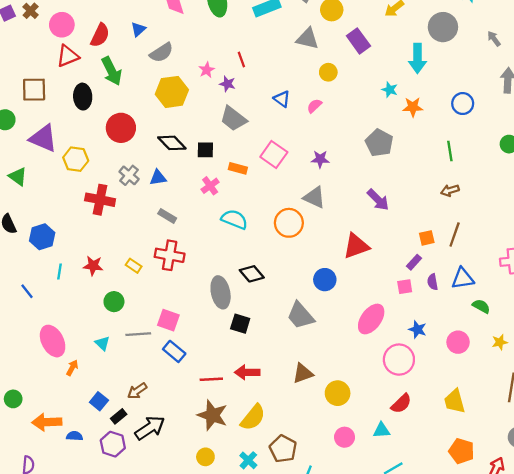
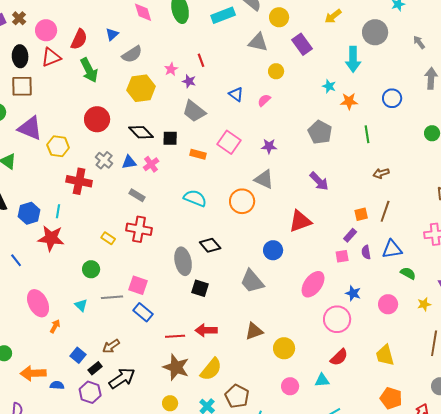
black ellipse: (83, 97) -> (20, 56), moved
green line: (450, 151) -> (367, 134), moved
pink cross: (210, 186) -> (151, 164), moved
red star: (93, 266) -> (51, 238), moved, size x1.5
cyan line: (59, 272) -> (58, 211), moved

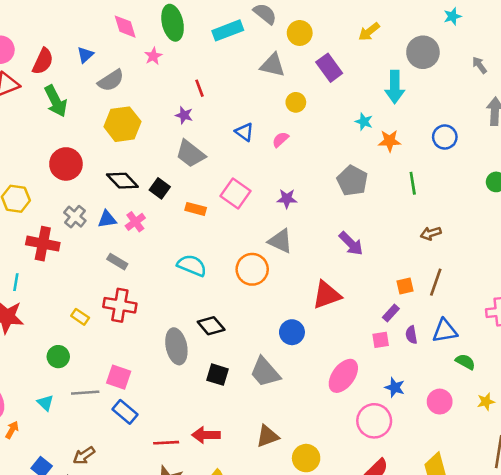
pink star: (171, 69) -> (153, 56), moved
black square: (170, 138) -> (160, 188), turned 35
black square: (200, 288) -> (217, 375), moved

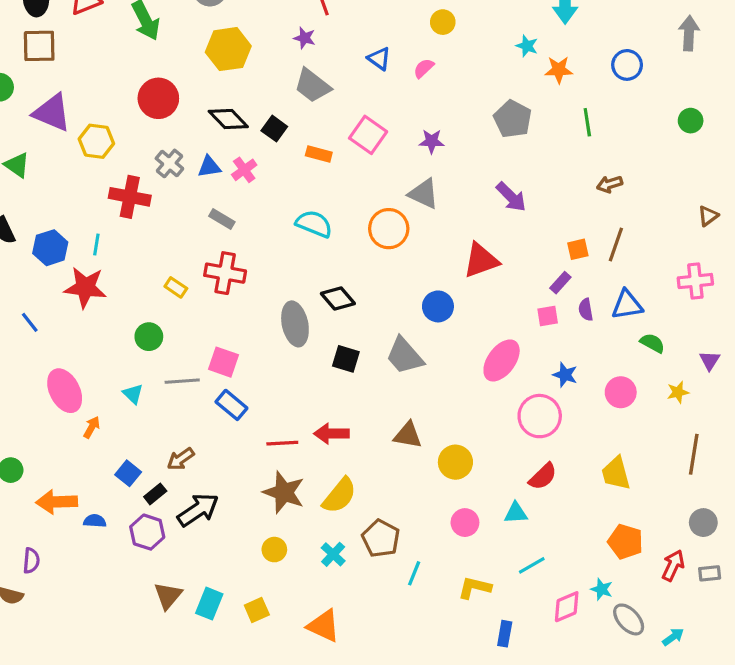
brown triangle: (268, 436) -> (408, 435), turned 30

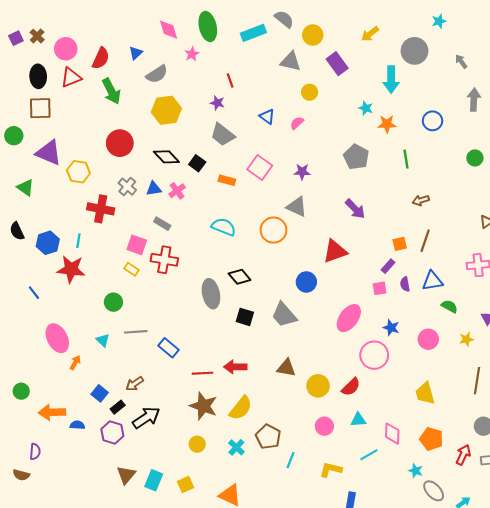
pink square: (224, 362) -> (137, 245), moved
red semicircle: (543, 476) -> (351, 387), moved
pink diamond: (567, 607) -> (392, 434), moved, turned -65

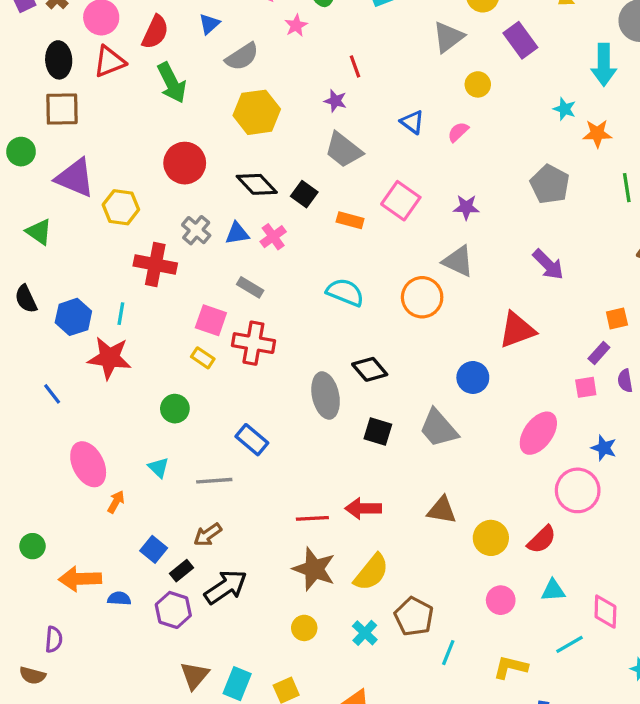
gray triangle: (290, 61) -> (448, 37), turned -50
gray line: (136, 332) -> (214, 481), moved
blue rectangle: (169, 348) -> (252, 440), moved

